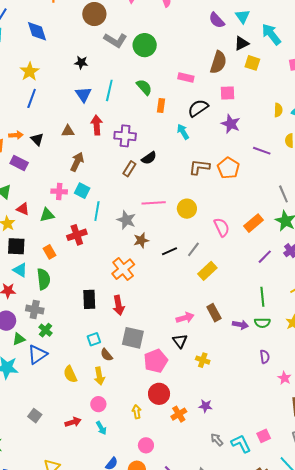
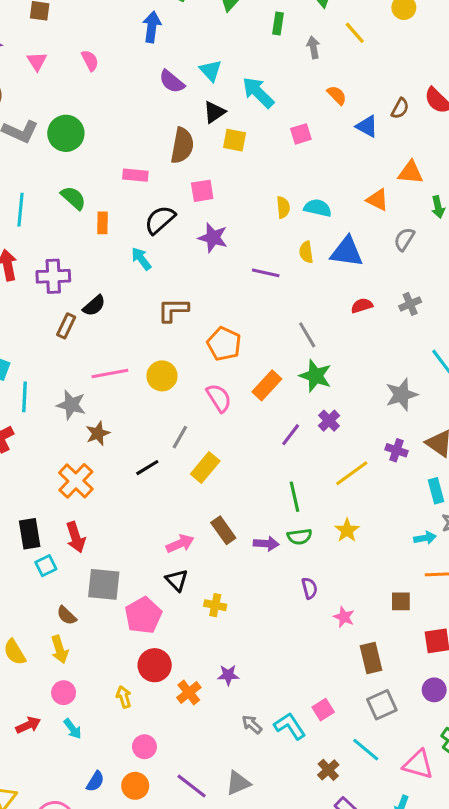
orange pentagon: (228, 168) -> (224, 344), moved
black line: (170, 251) -> (147, 468), moved
cyan square: (94, 339) -> (46, 566), moved

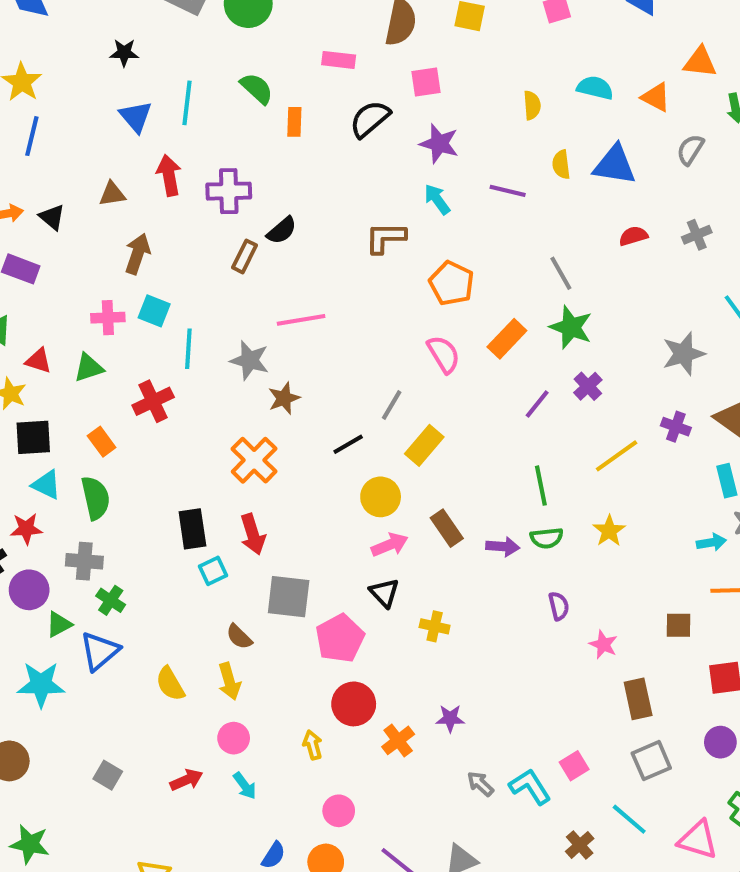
cyan semicircle: (318, 208) -> (595, 88), moved
cyan arrow: (141, 259) -> (437, 199), moved
yellow circle: (162, 376) -> (381, 497), moved

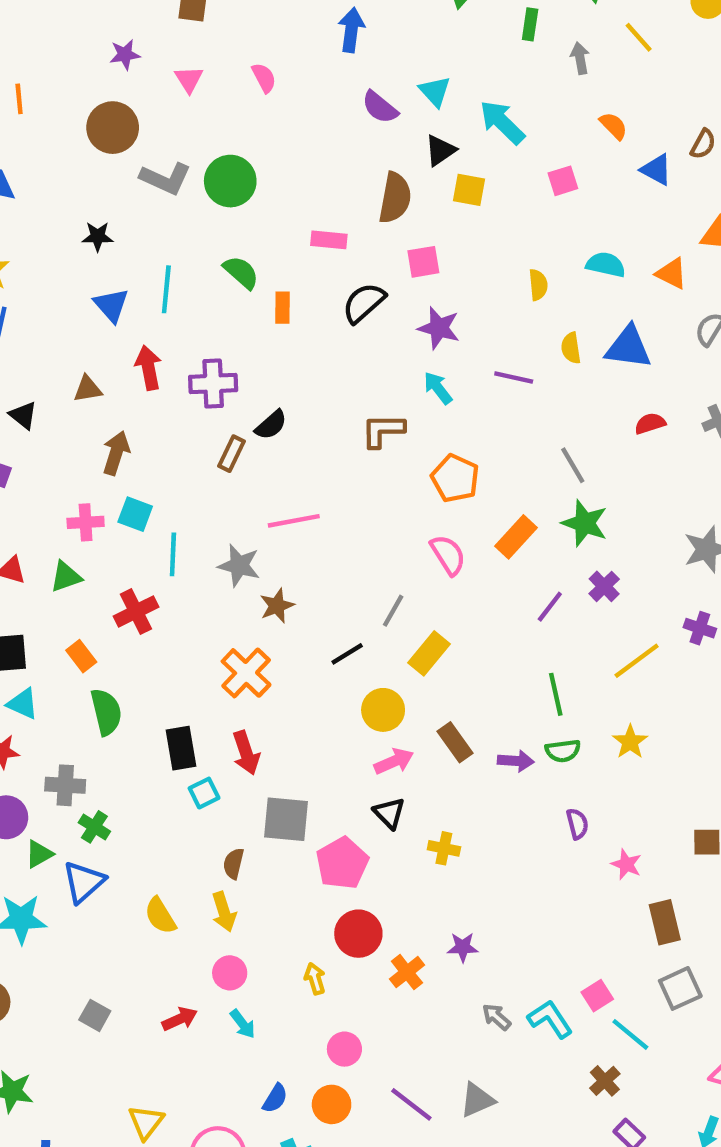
green semicircle: (96, 498) -> (106, 712), moved
brown semicircle: (239, 637) -> (234, 864), turned 60
cyan line: (629, 819) -> (630, 1034), moved

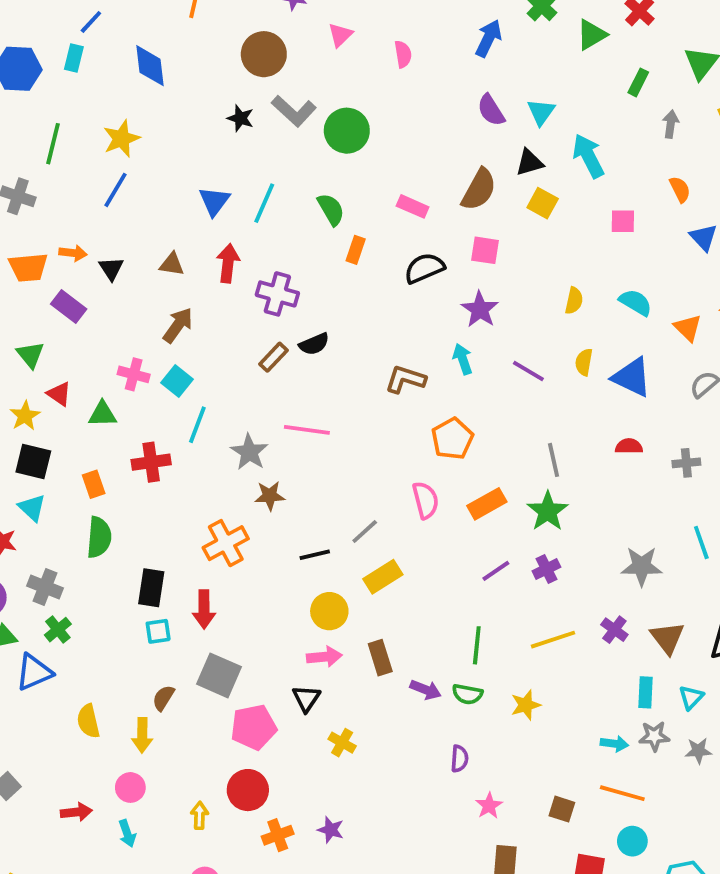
black star: (98, 236) -> (240, 118), moved

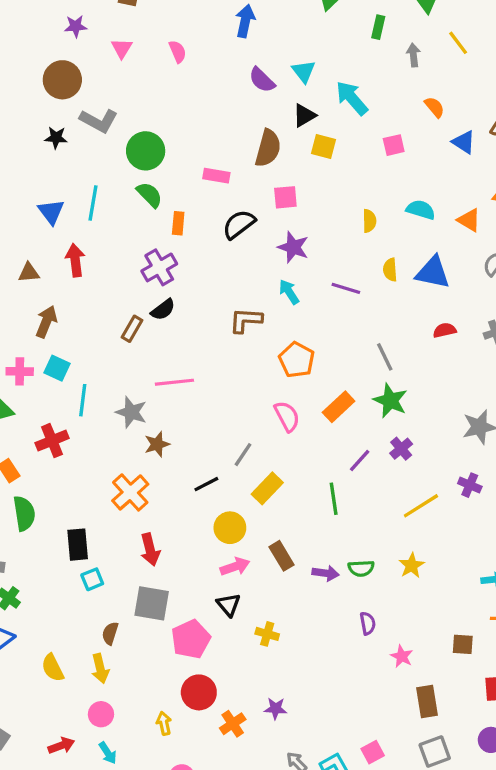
green circle: (347, 131) -> (146, 151), moved
purple cross: (277, 294) -> (159, 267), moved, turned -32
red arrow: (204, 609) -> (150, 550), moved
green line: (477, 645) -> (334, 499), moved

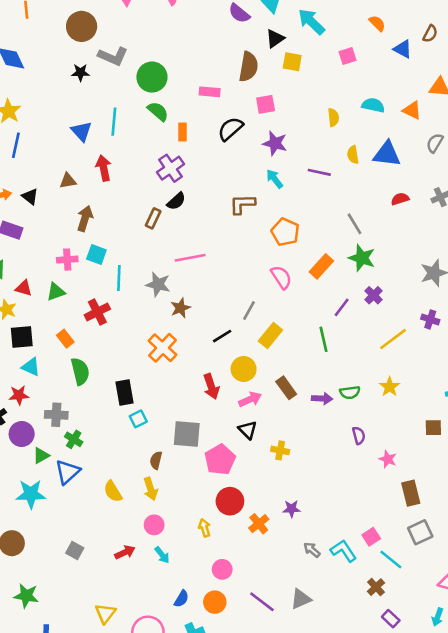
red arrow: (150, 550) -> (211, 386), moved
brown square: (463, 644) -> (433, 428), moved

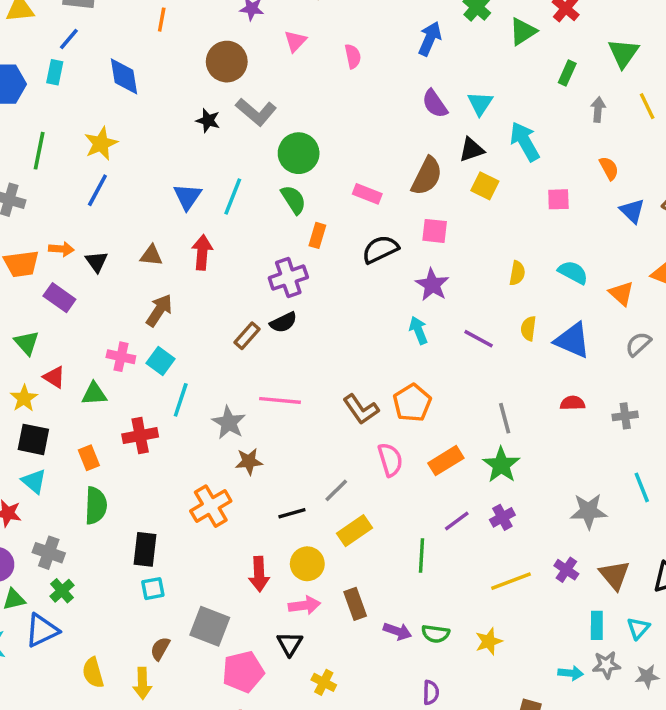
brown L-shape: (242, 204) -> (361, 409), moved, turned -140

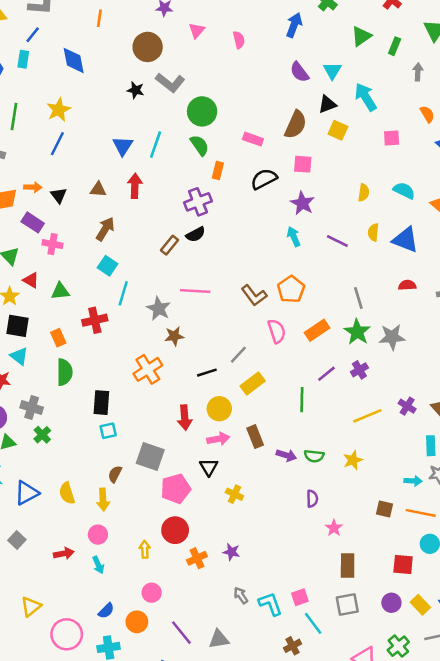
green triangle: (523, 32) -> (361, 36), moved
pink cross: (121, 357) -> (53, 244), moved
gray star: (589, 511) -> (392, 337), moved
blue triangle: (42, 630) -> (27, 493), moved

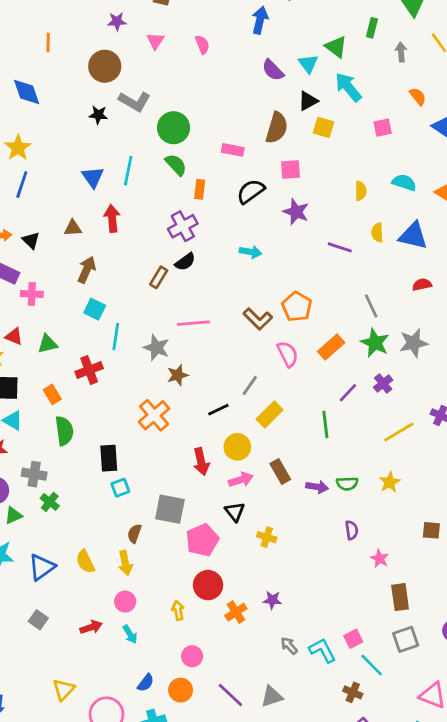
green triangle: (361, 36) -> (336, 47), moved, turned -40
cyan arrow: (294, 237) -> (251, 252), moved, turned 132
brown cross: (293, 646) -> (353, 692), turned -30

